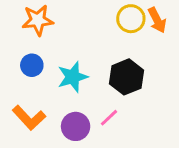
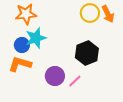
cyan star: (73, 77) -> (36, 38), moved
orange L-shape: (29, 118) -> (20, 64), moved, turned 150
purple circle: (76, 126) -> (55, 76), moved

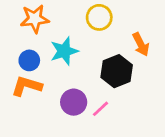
yellow circle: (90, 13) -> (99, 17), moved
orange arrow: (108, 14) -> (141, 44), moved
cyan star: (36, 38) -> (64, 51), moved

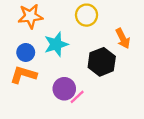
pink line: (101, 109) -> (77, 97), moved

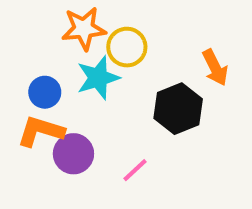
yellow circle: (87, 15) -> (127, 47), moved
orange star: (30, 16) -> (84, 29), moved
purple circle: (64, 89) -> (73, 154), moved

